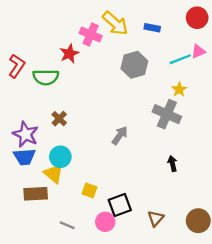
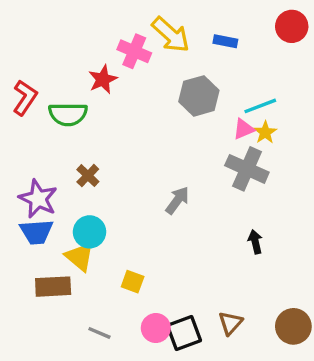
pink triangle: (198, 51) -> (244, 129), moved
cyan line: (180, 59) -> (260, 106), moved
black square: (120, 205) -> (184, 333), moved

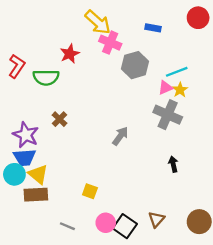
yellow arrow: (171, 35) -> (98, 22), moved
pink cross: (134, 51) -> (110, 43), moved
cyan circle: (90, 232) -> (14, 174), moved
yellow triangle: (80, 257) -> (38, 174), moved
black square: (184, 333) -> (125, 226), turned -35

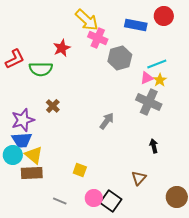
red circle: (198, 18) -> (164, 16), moved
blue rectangle: (153, 28) -> (136, 25), size x1.5
red L-shape: (17, 66) -> (15, 59), turned 30
purple star: (26, 135) -> (23, 120), turned 30
brown triangle: (156, 219) -> (139, 178), moved

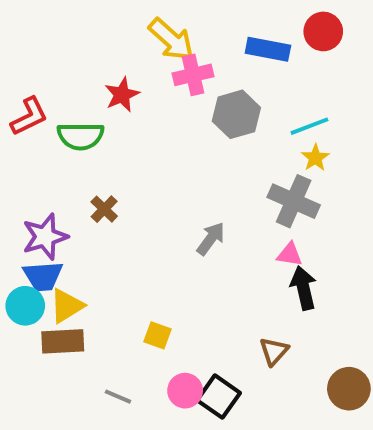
pink cross: (98, 38) -> (193, 75), turned -36
pink triangle: (147, 78) -> (290, 254), moved, turned 32
black arrow: (154, 146) -> (303, 288), size x1.5
yellow triangle: (34, 155) -> (67, 306), turned 48

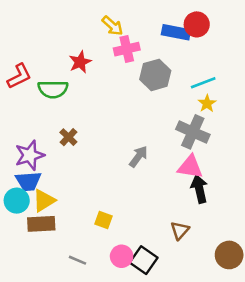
red circle: (323, 31) -> (197, 24), moved
yellow arrow: (171, 39) -> (113, 26), size x0.7
pink triangle: (290, 254) -> (190, 167), size x1.5

